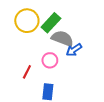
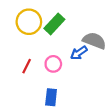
gray semicircle: (62, 38) -> (94, 41), moved
red line: (27, 72) -> (27, 66), moved

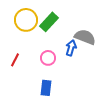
blue arrow: (79, 53) -> (71, 48), turned 140
red line: (27, 66) -> (15, 60), moved

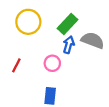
green rectangle: (49, 22) -> (68, 24), moved
blue arrow: (71, 48) -> (69, 45), moved

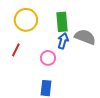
green rectangle: (68, 24) -> (62, 22), turned -48
red line: (16, 65) -> (16, 50), moved

